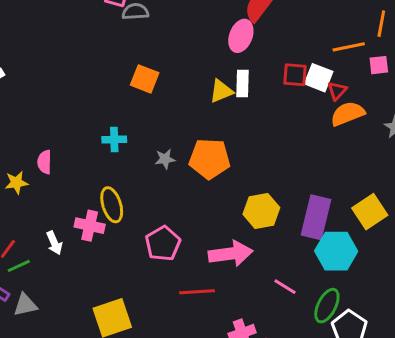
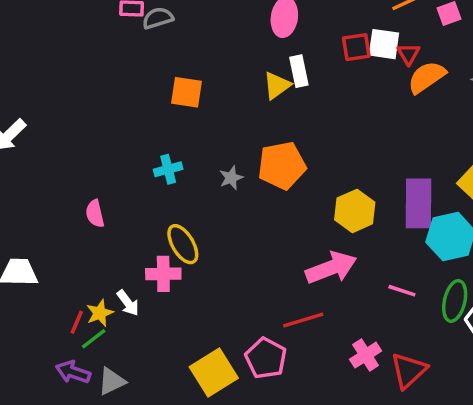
yellow star: (16, 183) -> (100, 313), moved
pink pentagon: (163, 244) -> (266, 358), moved

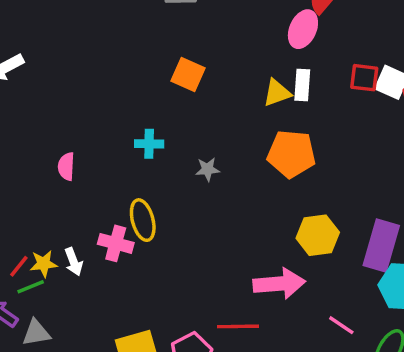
orange pentagon: (282, 165) -> (291, 154), moved

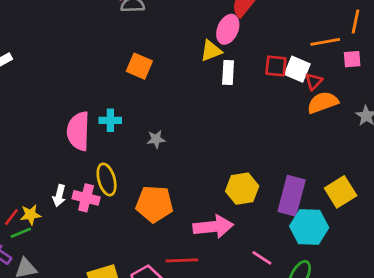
yellow triangle: (277, 93) -> (211, 51), moved
orange pentagon: (291, 154) -> (154, 204), moved
pink semicircle: (66, 166) -> (78, 131), moved, size x1.8
white arrow: (74, 262) -> (59, 196), moved, turned 35

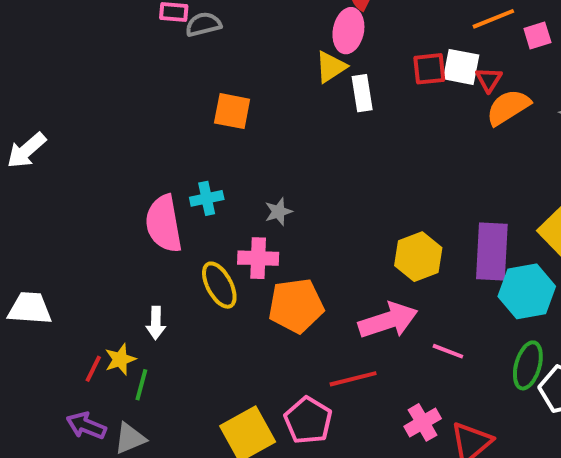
pink cross: (86, 198) -> (258, 258), moved
green line: (21, 233) -> (141, 385), moved, turned -40
pink line: (262, 258) -> (448, 351), moved

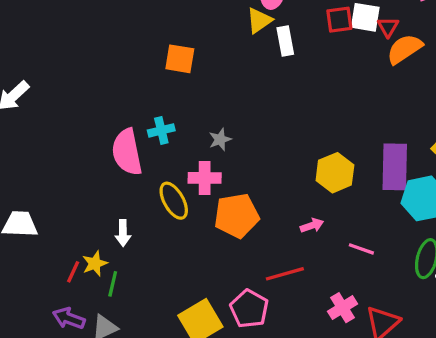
pink arrow: (388, 320) -> (312, 225), size x0.5

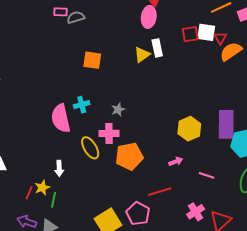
yellow triangle: (259, 20) -> (142, 55), moved

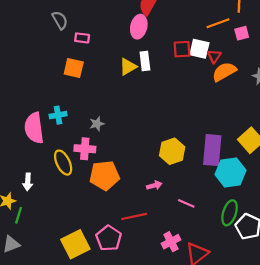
pink rectangle: (61, 12) -> (82, 38), moved
gray semicircle: (76, 17) -> (60, 20), turned 72

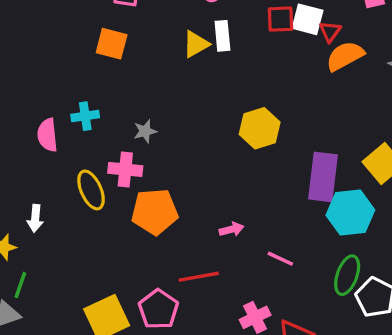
pink semicircle: (34, 128) -> (47, 135), size x0.7
yellow hexagon: (172, 151) -> (260, 128), moved
green line: (19, 215) -> (20, 285), moved

